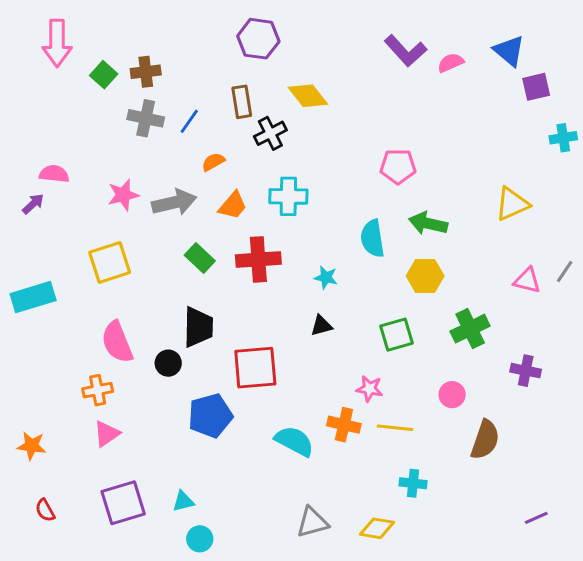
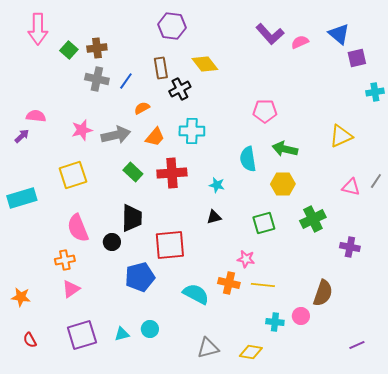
pink circle: (452, 395) -> (301, 316), moved
cyan circle: (200, 539) -> (150, 329), moved

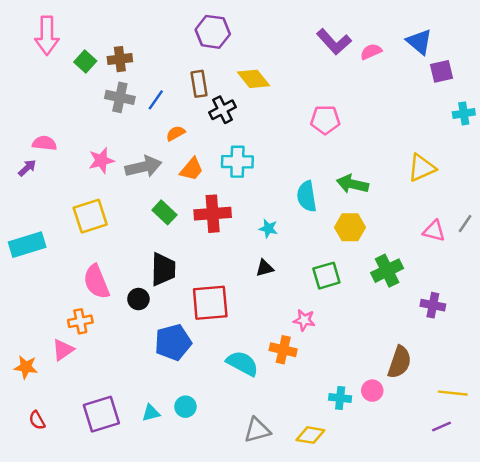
pink pentagon: (265, 111) -> (325, 120), moved
yellow line: (263, 285) -> (453, 393), moved
pink triangle: (71, 289) -> (63, 350), moved

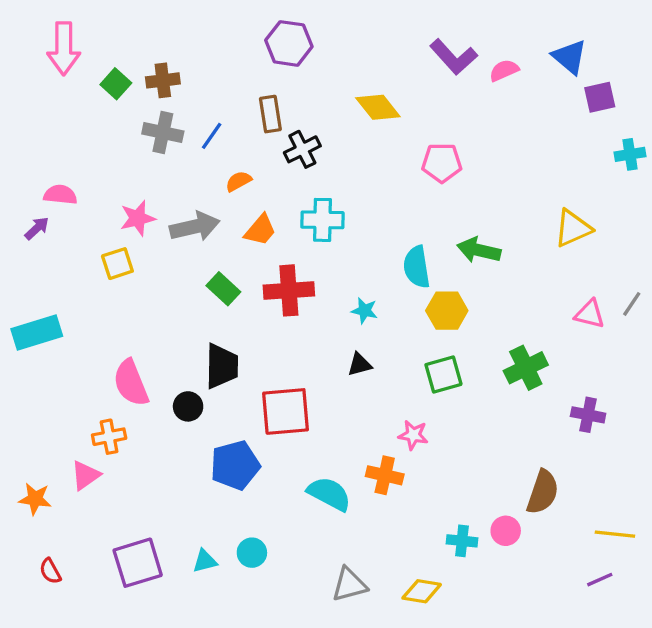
yellow diamond: (253, 79) -> (378, 107), moved
yellow square: (90, 216) -> (117, 264), moved, size x0.7
yellow hexagon: (350, 227) -> (447, 311), moved

